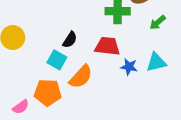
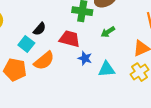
green arrow: (158, 23) -> (108, 32), moved
cyan triangle: (156, 62) -> (107, 69), moved

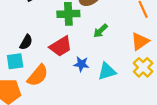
red trapezoid: (70, 39) -> (61, 46), turned 145
cyan square: (26, 44) -> (15, 61), turned -35

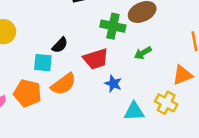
yellow cross: (143, 67) -> (166, 103), moved, turned -30
cyan triangle: (107, 71) -> (134, 111), moved

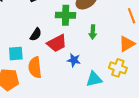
black semicircle: (60, 45) -> (36, 34), moved
green arrow: (143, 53) -> (93, 32), turned -48
orange semicircle: (63, 84) -> (35, 67), turned 130

